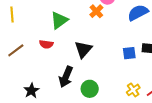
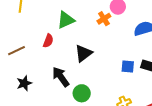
red semicircle: (46, 44) -> (48, 41), turned -88
brown line: (16, 50) -> (16, 51), moved
black arrow: (66, 77) -> (61, 77), turned 110

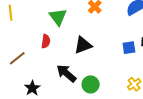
green triangle: (66, 20) -> (58, 17), turned -30
black triangle: (83, 53) -> (83, 45), turned 30

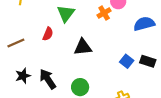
blue square: (129, 48) -> (127, 61), turned 32
black arrow: (66, 73) -> (48, 79), moved

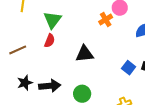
green triangle: (66, 13) -> (52, 20), moved
black arrow: (48, 79) -> (50, 86), turned 120

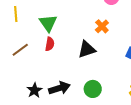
orange cross: (106, 19) -> (102, 26), moved
brown line: (18, 50) -> (20, 50), moved

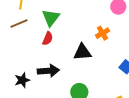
brown line: (20, 50) -> (19, 23), moved
black arrow: (59, 88) -> (48, 71), moved

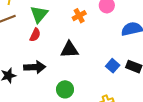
orange cross: (102, 33) -> (79, 16), moved

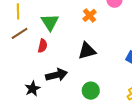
red semicircle: (35, 35) -> (43, 46), moved

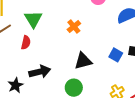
orange cross: (90, 15) -> (74, 26), moved
black triangle: (87, 51) -> (83, 61), moved

